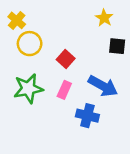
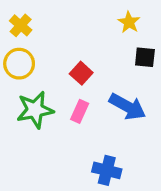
yellow circle: (30, 44) -> (19, 64), moved
blue cross: (87, 116) -> (107, 170), moved

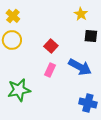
green star: (35, 110) -> (19, 90), moved
blue cross: (107, 170) -> (88, 103), moved

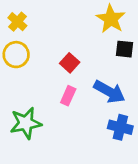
yellow star: (81, 14) -> (111, 19), size x1.5
blue cross: (88, 103) -> (120, 127), moved

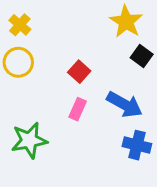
black square: (124, 49) -> (142, 56), turned 30

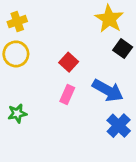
yellow cross: (20, 25) -> (17, 22), turned 30
green star: (29, 140) -> (17, 113), moved, size x0.6
blue cross: (137, 145) -> (119, 126), turned 30

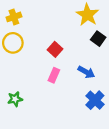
blue arrow: (108, 90) -> (86, 72), size x0.7
green star: (17, 113) -> (15, 99), moved

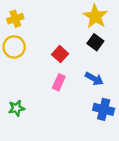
black square: (98, 39) -> (95, 42), moved
blue cross: (95, 100) -> (104, 109), turned -30

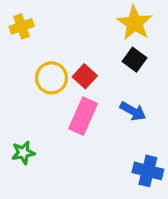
yellow circle: (14, 47) -> (52, 78), moved
pink rectangle: (59, 82) -> (83, 116), size x1.5
blue cross: (104, 109) -> (148, 171), moved

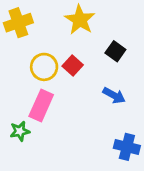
yellow star: (135, 23) -> (80, 20), moved
yellow cross: (22, 26) -> (18, 23), size x1.4
pink rectangle: (83, 116) -> (41, 105), moved

